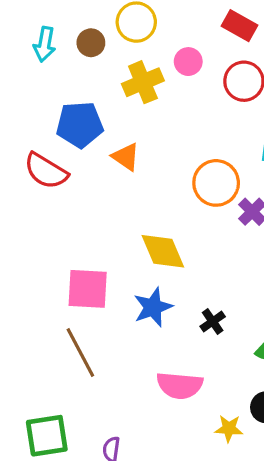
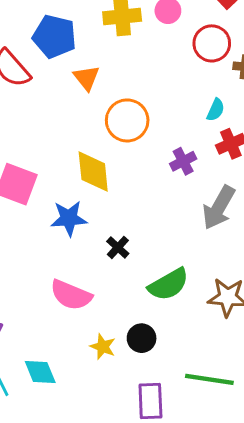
orange circle: (216, 183) -> (127, 120), moved
black cross: (213, 321) -> (118, 247), turned -30

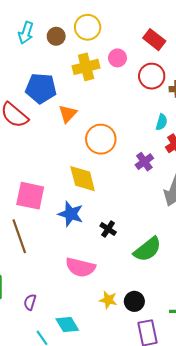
orange triangle: (86, 78) -> (68, 114), turned 30
blue star: (69, 218) -> (71, 214), turned 30
black circle: (142, 338) -> (134, 301), moved

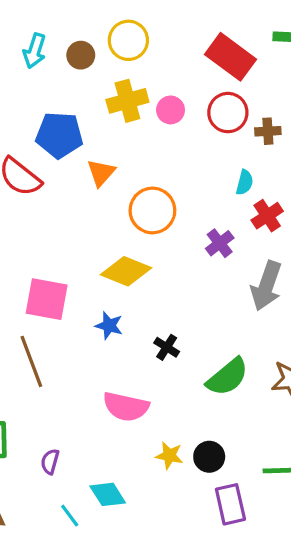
red rectangle: (154, 40) -> (230, 57), size x1.4
pink circle: (117, 58) -> (171, 110), moved
yellow diamond: (83, 179) -> (126, 271), turned -52
blue star: (71, 214) -> (109, 326), size x0.7

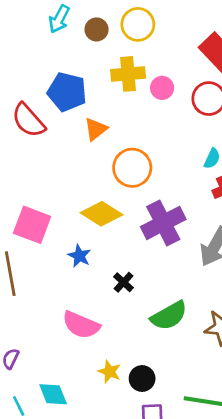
purple cross: (220, 243) -> (163, 223), moved, size x1.8

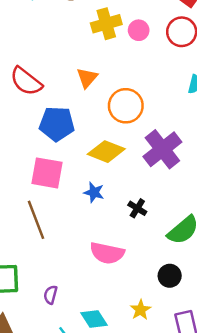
blue pentagon: (67, 92) -> (57, 124), moved
yellow star: (110, 372) -> (140, 310), moved, turned 30
black circle: (142, 379) -> (170, 276), moved

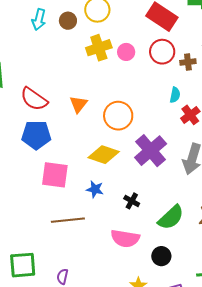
orange triangle: (87, 78) -> (78, 104), moved
blue pentagon: (57, 124) -> (36, 135), moved
brown line: (36, 220) -> (68, 220), moved, turned -72
pink semicircle: (107, 253) -> (125, 238), moved

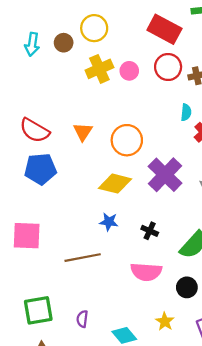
pink square: (55, 175) -> (27, 236), moved

